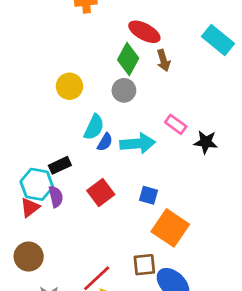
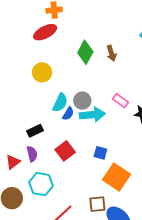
red ellipse: (144, 32) -> (45, 32), moved, turned -55
gray circle: (124, 90) -> (82, 101), moved
cyan hexagon: (37, 184) -> (41, 184), moved

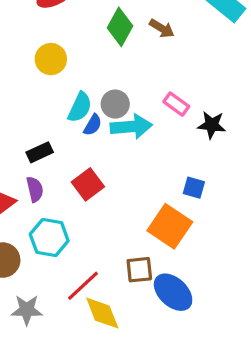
brown arrow: (111, 53) -> (162, 28), turned -42
blue square: (100, 153) -> (194, 188), moved

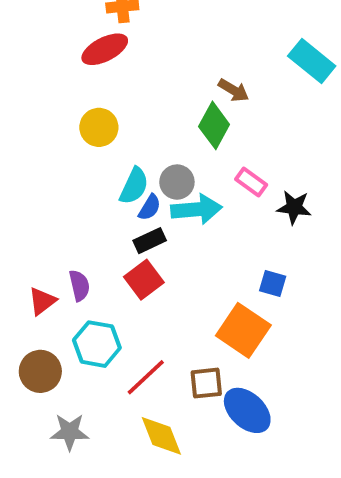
green diamond: (120, 27) -> (214, 125), moved
black rectangle: (40, 152) -> (150, 241), moved
red line: (83, 286) -> (146, 377), moved

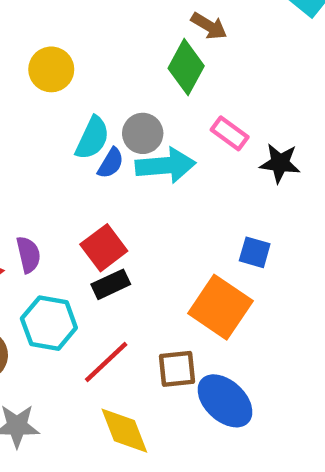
black rectangle: (150, 241) -> (111, 284), moved

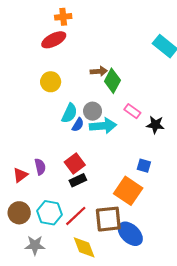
brown arrow: (209, 26) -> (99, 71), moved, turned -35
cyan hexagon: (49, 323) -> (50, 213), moved
brown square: (177, 369) -> (108, 219), size x1.5

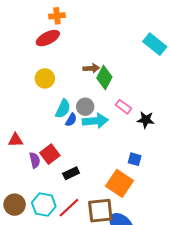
red square: (75, 164) -> (50, 154), moved
red triangle: (20, 175) -> (16, 140), moved, turned 35

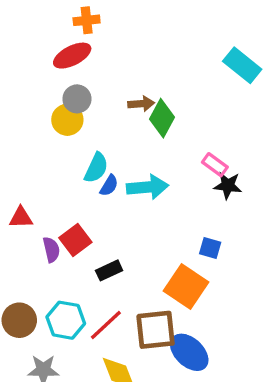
gray circle: (85, 107) -> (77, 99), moved
pink rectangle: (124, 107) -> (215, 165), moved

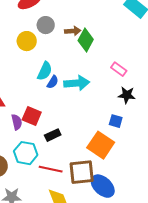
gray circle: (77, 99) -> (46, 25), moved
black star: (228, 185) -> (127, 95), moved
red square: (75, 240) -> (32, 116), turned -30
cyan hexagon: (66, 320) -> (26, 153), moved
red line: (106, 325) -> (51, 169), turned 55

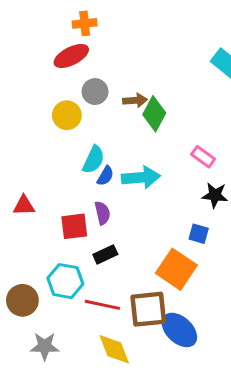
red square: (32, 116) -> (74, 226), turned -30
purple semicircle: (17, 122) -> (102, 213), moved

